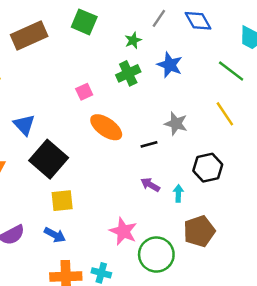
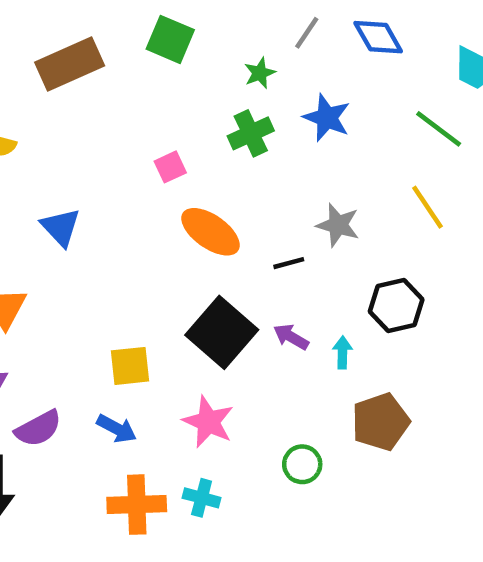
black square: (49, 159) -> (222, 332), moved
pink star: (123, 231) -> (208, 422), moved
green circle: (156, 255) -> (302, 464), size x0.6

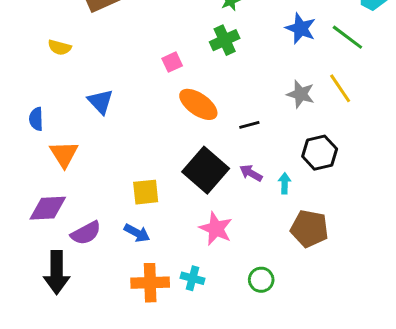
blue star: (327, 118) -> (301, 28), moved
gray star: (338, 225) -> (301, 94), moved
pink star: (208, 422) -> (216, 229), moved
brown pentagon: (380, 422) -> (309, 229), turned 30
green circle: (302, 464) -> (261, 280), moved

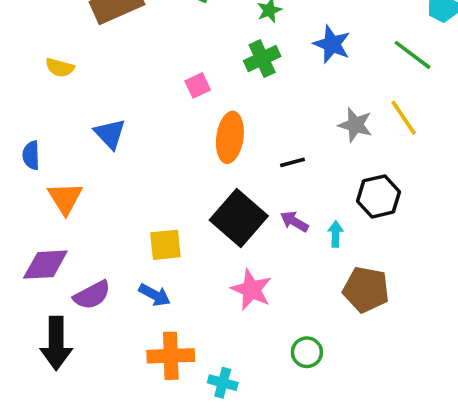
blue star: (301, 28) -> (332, 44), moved
orange ellipse: (198, 104) -> (230, 137), turned 63
cyan cross: (192, 278) -> (223, 383), moved

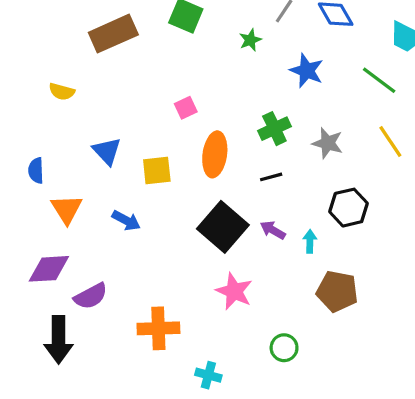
green cross: (262, 59) -> (274, 129), moved
yellow line: (404, 118) -> (390, 142), moved
yellow square: (165, 245) -> (157, 171), moved
blue arrow: (155, 295) -> (126, 220), moved
orange cross: (171, 356) -> (158, 328), moved

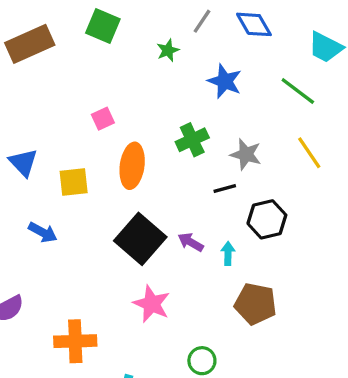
black line: (271, 177) -> (225, 188), moved

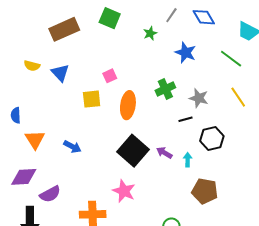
blue triangle: (23, 163) -> (60, 73), moved
yellow square: (74, 182) -> (92, 99), moved
pink star: (152, 304) -> (124, 191), moved

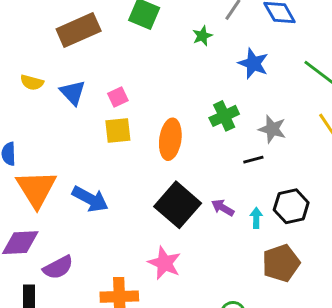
pink square: (110, 76) -> (118, 97), moved
black hexagon: (212, 139) -> (291, 206), moved
orange triangle: (35, 140) -> (36, 189), size x1.4
blue arrow: (72, 147) -> (90, 199), size x1.4
brown pentagon: (205, 191) -> (281, 263), turned -30

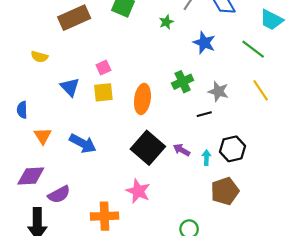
blue triangle: (73, 93) -> (70, 87), moved
orange triangle: (36, 189) -> (43, 136), size x0.6

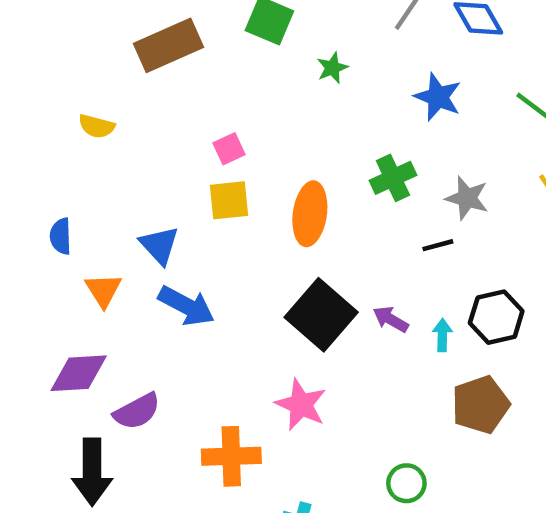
green star: (166, 22) -> (332, 68), moved
blue triangle: (70, 87) -> (159, 245), moved

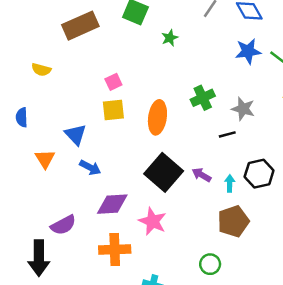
blue star: (438, 97) -> (248, 51), moved, turned -30
blue semicircle: (61, 236) -> (22, 117), moved
blue arrow: (186, 306) -> (90, 167), size x0.7
purple diamond: (79, 373) -> (112, 204), moved
brown pentagon: (481, 405) -> (233, 221), moved

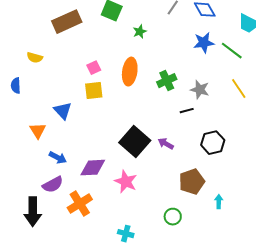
blue semicircle: (22, 117) -> (16, 86), moved
orange ellipse: (157, 117) -> (130, 72), moved
blue arrow: (90, 167) -> (58, 158), moved
cyan arrow: (230, 183) -> (219, 202), moved
orange cross: (115, 249) -> (80, 204), moved, turned -30

